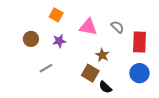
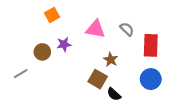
orange square: (56, 15) -> (52, 15), moved, turned 32
brown circle: (31, 39) -> (42, 52), moved
gray line: (46, 68) -> (21, 74), moved

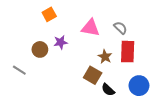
red rectangle: (151, 45) -> (128, 52), moved
gray line: (21, 74) -> (19, 70), turned 64
blue circle: (151, 79) -> (139, 86), moved

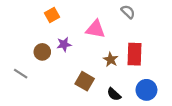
gray semicircle: (120, 28) -> (128, 12), moved
brown square: (93, 75) -> (85, 81), moved

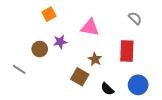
gray semicircle: (128, 12) -> (135, 18), moved
brown star: (111, 60) -> (95, 59), moved

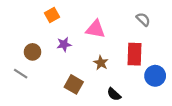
brown circle: (40, 49) -> (33, 52), moved
brown square: (80, 77) -> (74, 84), moved
blue circle: (138, 85) -> (155, 76), moved

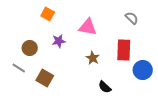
orange square: (52, 15) -> (48, 14), turned -32
brown square: (74, 84) -> (45, 78), moved

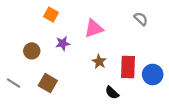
pink triangle: (88, 27) -> (94, 28), turned -30
red rectangle: (124, 50) -> (128, 67), moved
gray line: (19, 68) -> (14, 83), moved

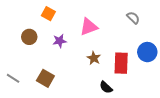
brown circle: (32, 51) -> (29, 37), moved
blue circle: (153, 74) -> (147, 52), moved

